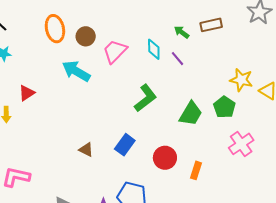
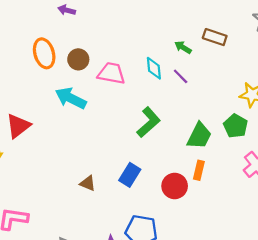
brown rectangle: (211, 25) -> (215, 37), turned 35
pink trapezoid: (115, 51) -> (111, 73), turned 60
red triangle: (27, 93) -> (18, 126), size x1.4
orange rectangle: (196, 170) -> (199, 170), moved

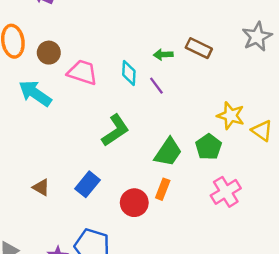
green arrow: (183, 47) -> (163, 55), turned -42

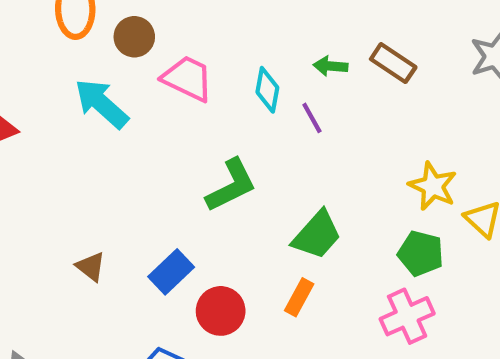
green pentagon: (209, 147) -> (421, 253), moved, turned -30
red circle: (134, 203) -> (221, 311), moved

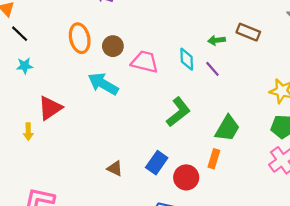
orange rectangle: (299, 297) -> (214, 159), moved

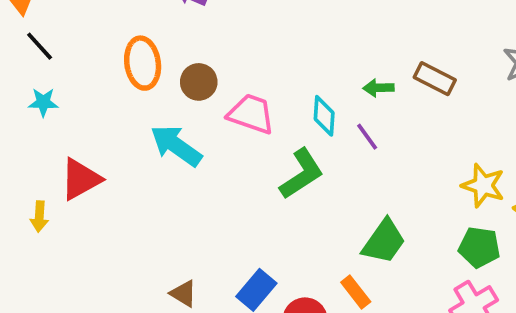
green L-shape: (178, 112) -> (302, 174), moved
orange rectangle: (214, 159) -> (356, 292), turned -60

